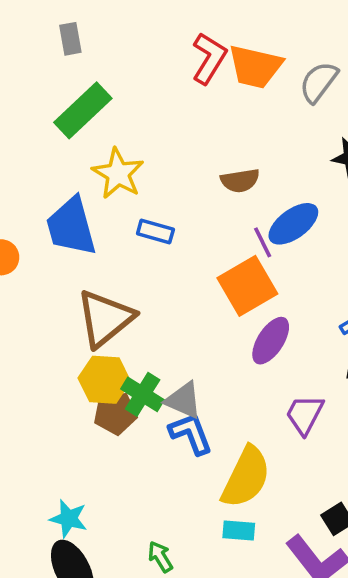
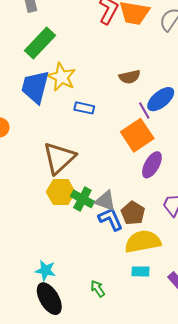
blue trapezoid: (71, 227) -> (35, 87), moved, turned 33
brown pentagon: (115, 413) -> (133, 213), moved, turned -30
yellow semicircle: (246, 477) -> (143, 242), turned -123

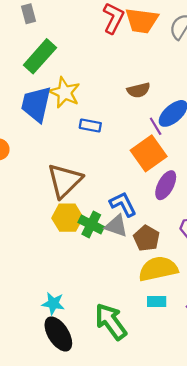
blue L-shape: (111, 219) -> (123, 204), moved
green arrow: (98, 289) -> (111, 322), size x2.0

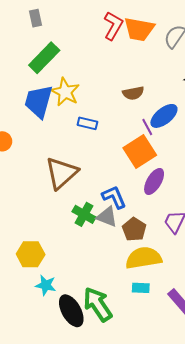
yellow hexagon: (67, 218) -> (31, 254), moved
black ellipse: (58, 334) -> (71, 311), moved

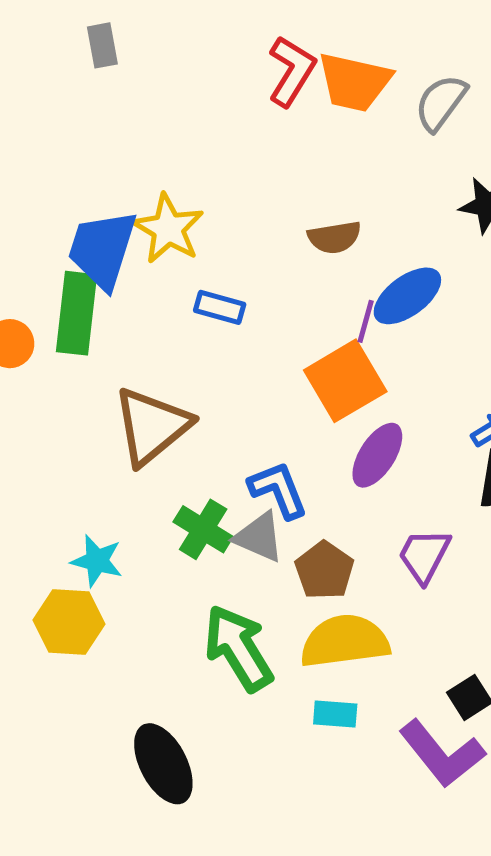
green rectangle: (44, 58) -> (77, 313), moved, turned -40
purple line: (147, 127) -> (366, 321), turned 42
cyan star: (46, 285) -> (97, 561), moved
green arrow: (98, 304) -> (238, 648), moved

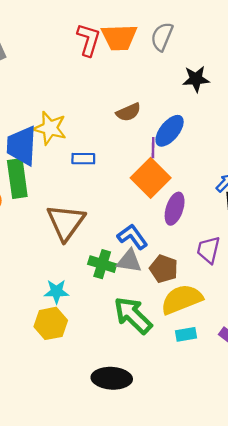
black ellipse: (163, 764) -> (112, 378), turned -45

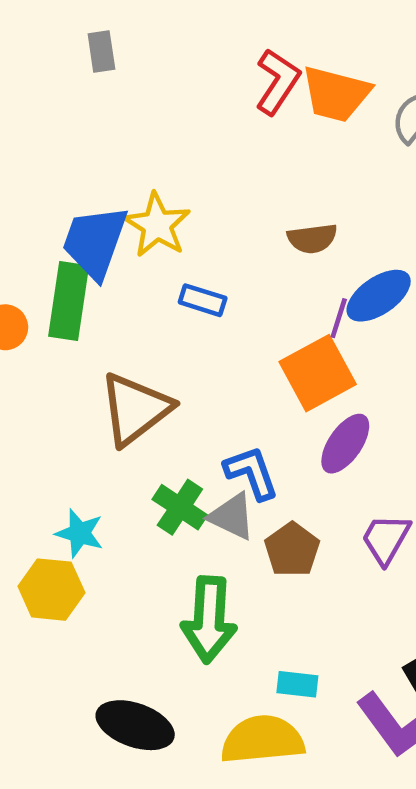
yellow semicircle: (182, 299) -> (262, 740), moved
green arrow: (133, 315) -> (209, 620), turned -147

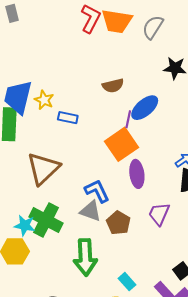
yellow star: (157, 225) -> (44, 100), moved, size x0.7
purple ellipse: (345, 444) -> (137, 174), turned -36
green cross: (180, 507) -> (46, 220), moved, size x1.4
cyan rectangle: (297, 684) -> (127, 282), turned 48

